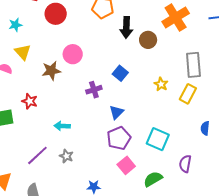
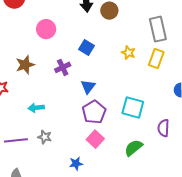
pink circle: (73, 54) -> (46, 29), moved
brown star: (51, 71) -> (25, 65), moved
purple line: (37, 155) -> (16, 140), turned 45
pink square: (126, 165) -> (95, 139), moved

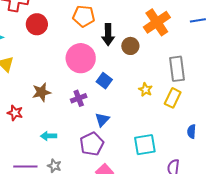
pink circle: (46, 29) -> (81, 58), moved, size x1.5
cyan square: (133, 108) -> (145, 145), turned -30
purple pentagon: (94, 112) -> (92, 144), moved

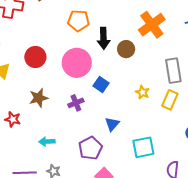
red circle: (37, 24) -> (35, 57), moved
blue triangle: (102, 120) -> (112, 124), moved

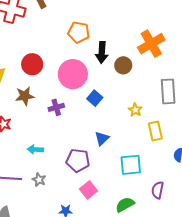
brown star: (39, 98) -> (25, 96), moved
yellow rectangle: (170, 100) -> (155, 131), moved, turned -42
purple cross: (76, 103) -> (56, 107), moved
purple pentagon: (90, 148) -> (78, 160), turned 30

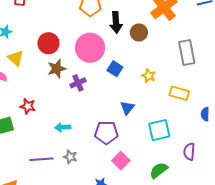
brown star: (25, 96) -> (57, 69), moved
yellow star: (135, 110) -> (149, 76), moved
yellow rectangle: (155, 131) -> (179, 93), turned -54

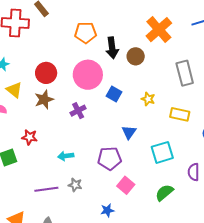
brown star: (57, 69) -> (44, 100), moved

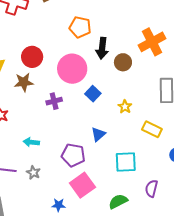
pink square: (126, 185) -> (82, 185), size x1.4

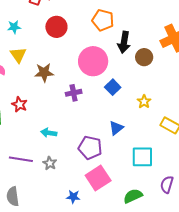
red circle: (32, 57) -> (56, 27), moved

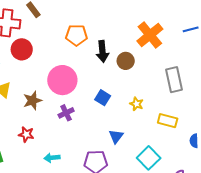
red circle: (56, 27) -> (22, 49), moved
pink circle: (93, 61) -> (62, 80), moved
red star: (19, 104) -> (26, 134), moved
cyan square: (142, 157) -> (149, 158), turned -30

